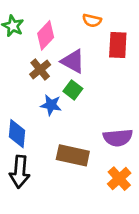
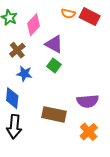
red rectangle: (118, 45) -> (90, 17), moved, turned -66
brown cross: (40, 70) -> (17, 50), moved
blue star: (51, 105) -> (24, 74), moved

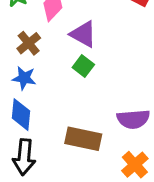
blue star: (24, 74) -> (24, 78), moved

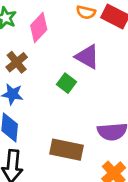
purple triangle: (83, 34) -> (87, 57), moved

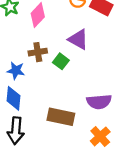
brown cross: (17, 62) -> (38, 52), moved, turned 30

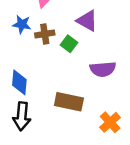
blue star: (16, 71) -> (22, 24), moved
purple semicircle: (99, 102) -> (103, 69), moved

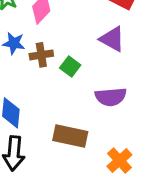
purple triangle: (87, 21) -> (112, 39), moved

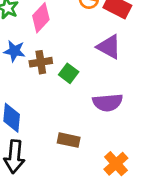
brown rectangle: (70, 136) -> (69, 140), size x0.7

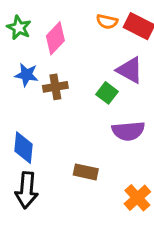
green square: (69, 73) -> (107, 93), moved

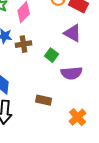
green square: (107, 93) -> (52, 55), moved

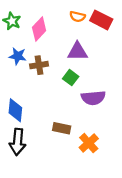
purple triangle: (73, 33) -> (77, 52), moved, turned -30
orange cross: (78, 117) -> (89, 143), moved

